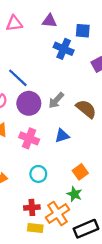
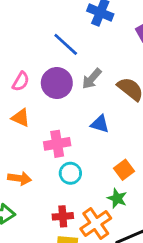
blue line: (18, 78) -> (66, 44), moved
blue triangle: (62, 136) -> (100, 124), turned 35
pink cross: (29, 138) -> (57, 144), moved, turned -30

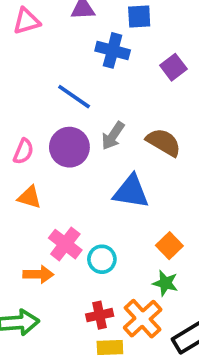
blue triangle: (100, 124) -> (131, 192), size x1.5
pink cross: (57, 144) -> (65, 244), moved, turned -35

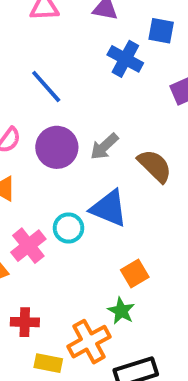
blue line: (74, 97) -> (46, 87), moved
cyan circle: (102, 259) -> (68, 228), moved
red cross: (100, 315) -> (25, 322), moved

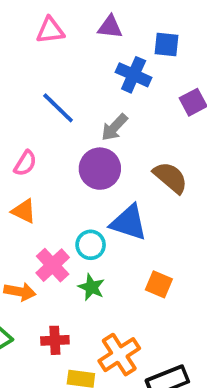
purple circle: (57, 147) -> (100, 169), moved
gray arrow: (104, 147) -> (114, 127), moved
orange square: (135, 273) -> (159, 284), turned -32
green star: (121, 311) -> (91, 287), moved

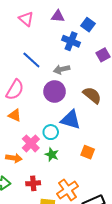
pink triangle: (50, 30) -> (26, 19), turned 49
blue square: (166, 44) -> (88, 25), turned 32
gray arrow: (114, 127) -> (62, 69), turned 35
pink semicircle: (25, 163) -> (15, 90), size x1.5

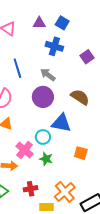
blue square: (88, 25) -> (62, 23), moved
blue line: (31, 60) -> (17, 68), turned 36
gray arrow: (62, 69) -> (48, 75), turned 56

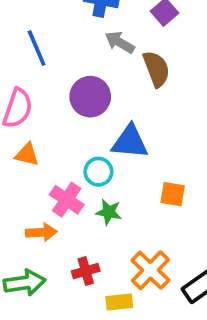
gray arrow: (48, 75) -> (120, 42), moved
brown semicircle: (80, 97) -> (156, 69), moved, turned 42

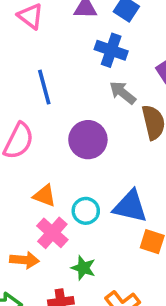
blue triangle: (130, 142) -> (130, 206), moved
orange triangle: (27, 154) -> (45, 196), moved
green star: (109, 212) -> (83, 268), moved

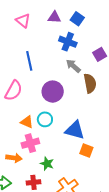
cyan circle: (86, 211) -> (45, 119), moved
pink cross: (52, 233) -> (30, 143), turned 30

